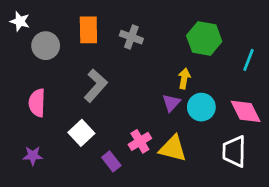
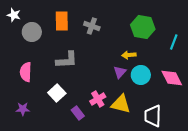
yellow arrow: (184, 78) -> (129, 55), turned -104
gray L-shape: (96, 86) -> (67, 60), turned 45
white trapezoid: (234, 151) -> (153, 116), moved

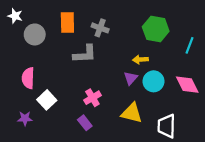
gray L-shape: (67, 60) -> (85, 54), moved
white square: (57, 93) -> (47, 100), moved
pink cross: (98, 99) -> (92, 98), moved

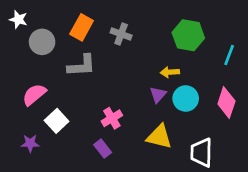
orange rectangle: (67, 22) -> (82, 27), turned 30
gray L-shape: (85, 54) -> (82, 66), moved
pink semicircle: (28, 78) -> (34, 95), turned 48
pink diamond: (187, 85) -> (226, 102), turned 45

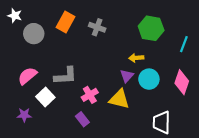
gray L-shape: (82, 66) -> (65, 76), moved
yellow triangle: (159, 137) -> (119, 99), moved

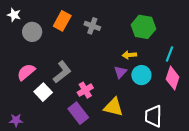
cyan line: (184, 44) -> (170, 54), moved
gray L-shape: (65, 76) -> (62, 72), turned -35
yellow triangle: (119, 99) -> (113, 107), moved
purple star: (24, 115) -> (16, 120), moved
purple rectangle: (82, 119) -> (78, 113), size x1.5

